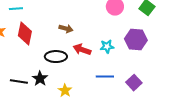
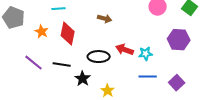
brown arrow: (66, 29) -> (105, 19), moved
cyan star: (107, 47) -> (146, 54), moved
black line: (19, 82) -> (62, 65), moved

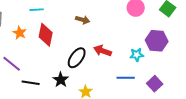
cyan star: (146, 54) -> (137, 55), moved
black ellipse: (99, 57) -> (77, 58), turned -55
black line: (62, 65) -> (31, 83), moved

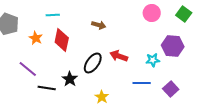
black star: (61, 80) -> (70, 79), moved

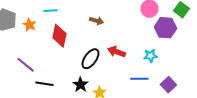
orange star: (36, 38) -> (29, 25), moved
purple hexagon: (173, 46) -> (165, 28), moved
black star: (70, 79) -> (80, 85), moved

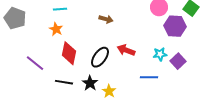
orange star: (29, 25) -> (56, 29), moved
red diamond: (59, 36) -> (69, 53), moved
black line: (44, 84) -> (64, 82), moved
purple square: (168, 85) -> (178, 61), moved

